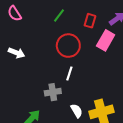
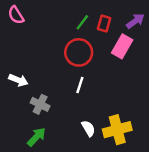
green line: (59, 16) -> (82, 22), moved
white arrow: (17, 53) -> (18, 80), moved
gray cross: (53, 92) -> (40, 104), moved, turned 35

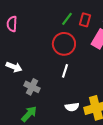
pink semicircle: (16, 15) -> (12, 24), moved, turned 35
white semicircle: (88, 128) -> (72, 107), turned 112

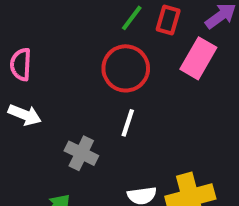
pink semicircle: (12, 24) -> (21, 64), moved
gray cross: (32, 87) -> (81, 153), moved

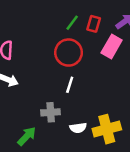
gray cross: (81, 153) -> (51, 112), moved, turned -30

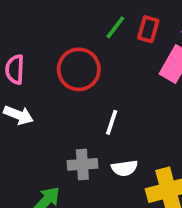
red circle: (69, 53) -> (79, 69), moved
white semicircle: (78, 128) -> (124, 168), moved

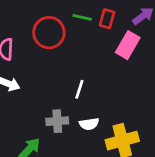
green line: (115, 27) -> (82, 17), turned 66
red circle: (79, 69) -> (49, 33), moved

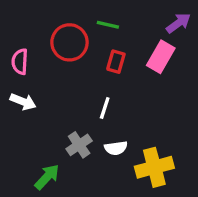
red rectangle: (107, 19) -> (116, 62), moved
gray cross: (57, 121) -> (79, 145), turned -30

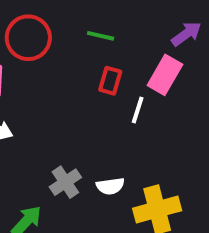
red circle: (69, 42) -> (28, 38), moved
white line: (105, 108) -> (138, 110), moved

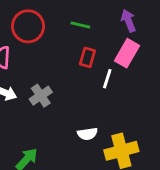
purple arrow: (186, 34) -> (128, 21), moved, turned -75
gray cross: (65, 182) -> (41, 96), moved

